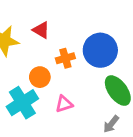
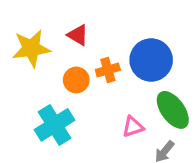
orange circle: (40, 77) -> (76, 80), moved
pink triangle: (64, 104) -> (133, 127), moved

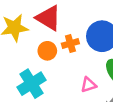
red triangle: (78, 35) -> (49, 18), size x1.6

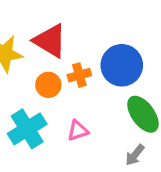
pink triangle: (89, 85) -> (78, 131), moved

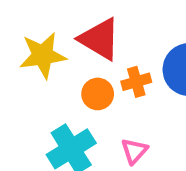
pink triangle: (78, 131) -> (134, 151), turned -30

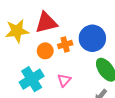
red triangle: (100, 39) -> (46, 23), turned -45

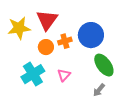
red triangle: (46, 23) -> (47, 20), turned -40

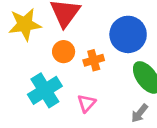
orange cross: (65, 41) -> (94, 60), moved
pink triangle: (64, 75) -> (86, 103), moved

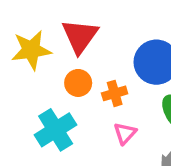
pink triangle: (86, 103) -> (125, 133), moved

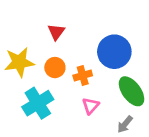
red triangle: (80, 36) -> (56, 32), size x0.6
yellow star: (31, 50) -> (19, 62), moved

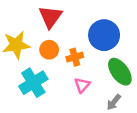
red triangle: (56, 32) -> (50, 17), size x1.5

